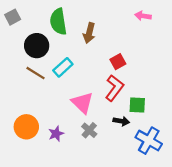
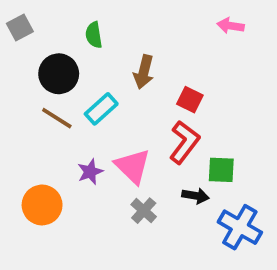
green semicircle: (58, 22) -> (94, 35), size x0.6
brown arrow: (89, 33) -> (144, 72), moved
red square: (118, 62) -> (190, 100), turned -35
purple star: (56, 134) -> (90, 172), moved

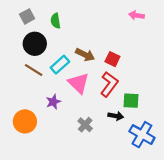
gray square: (20, 28) -> (27, 16), moved
brown arrow: (144, 72) -> (85, 55), moved, turned -78
pink triangle: (133, 166) -> (79, 83), moved

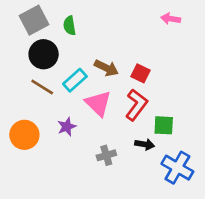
gray square: (27, 16) -> (34, 20), size x1.5
orange circle: (25, 121) -> (24, 135), moved
gray cross: (85, 125) -> (106, 155), turned 32

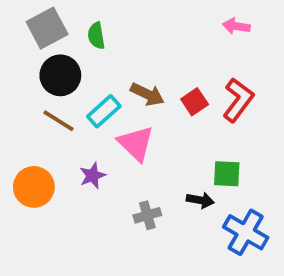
red square: (140, 73) -> (195, 102), turned 30
red L-shape: (136, 105) -> (238, 100), moved

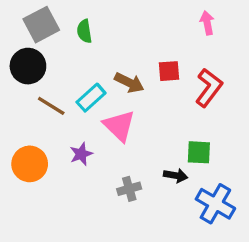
pink arrow: (236, 26) -> (207, 23), turned 70
black circle: (60, 75) -> (28, 66), moved
red square: (195, 102) -> (169, 71), moved, turned 30

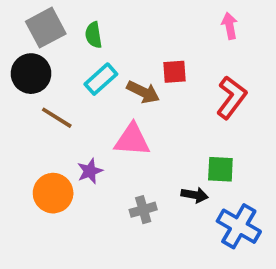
red square: (169, 71) -> (174, 72), moved
cyan rectangle: (91, 98) -> (101, 79), moved
pink triangle: (119, 126) -> (132, 140), turned -40
orange circle: (30, 164) -> (53, 193), moved

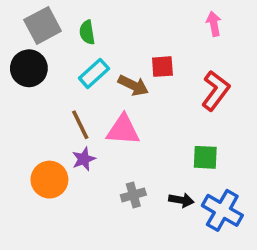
brown line: (57, 118) -> (80, 125), moved, turned 32
black arrow: (195, 195) -> (181, 200), moved

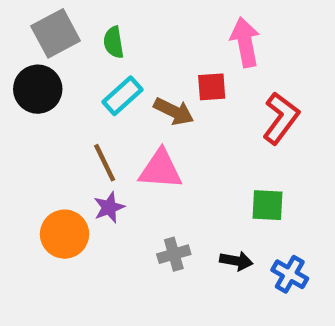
pink arrow: (214, 24) -> (245, 42), moved, size x1.5
blue cross: (222, 210) -> (290, 274), size x0.7

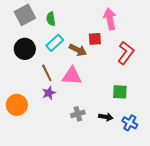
black circle: (38, 89) -> (25, 49), moved
orange circle: (65, 234) -> (17, 105), moved

